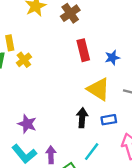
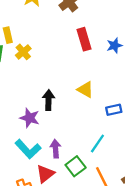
yellow triangle: (98, 89) -> (85, 90), moved, size x0.7
black arrow: (82, 118) -> (49, 100), moved

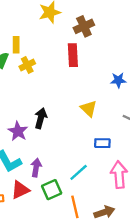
red rectangle: (84, 39) -> (73, 55), moved
yellow triangle: (85, 90) -> (89, 109), moved

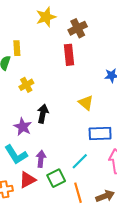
yellow cross: (27, 65) -> (26, 85), moved
blue rectangle: (102, 143) -> (100, 133), size x1.5

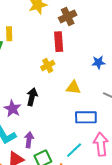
yellow cross: (26, 85) -> (48, 65), moved
yellow triangle: (86, 103) -> (73, 88), turned -35
cyan line: (80, 161) -> (74, 150), moved

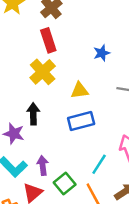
yellow cross: (48, 65) -> (43, 72), size x1.5
blue rectangle: (86, 117) -> (81, 121), moved

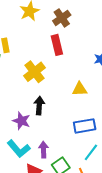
yellow cross: (43, 72) -> (35, 72), moved
blue rectangle: (81, 121) -> (85, 126), moved

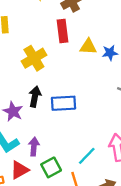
yellow triangle: (80, 89) -> (88, 47), moved
blue rectangle: (85, 126) -> (64, 103), moved

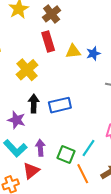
green square: (51, 167) -> (66, 155), moved, turned -30

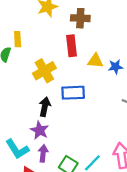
brown cross: (52, 14) -> (80, 18), turned 30
blue rectangle: (60, 105) -> (73, 93), moved
purple star: (17, 120) -> (40, 130), moved

